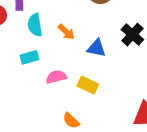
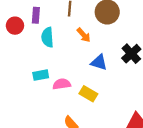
orange arrow: (66, 32) -> (84, 35), moved
cyan rectangle: (29, 57) -> (41, 75), moved

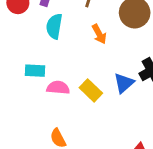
blue triangle: (99, 62) -> (124, 83), moved, turned 48
yellow rectangle: (88, 94) -> (91, 90), moved

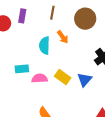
cyan semicircle: (54, 26) -> (44, 45), moved
blue triangle: (124, 83) -> (85, 80), moved

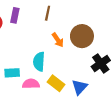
brown circle: (85, 19) -> (82, 36), moved
cyan semicircle: (44, 45) -> (39, 62), moved

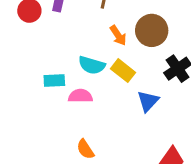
cyan semicircle: (39, 62) -> (92, 65), turned -78
yellow rectangle: (56, 83) -> (123, 71), moved

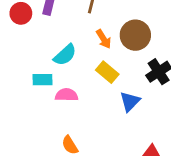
cyan semicircle: (92, 65) -> (65, 55), moved, turned -60

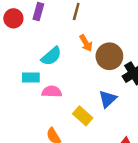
brown circle: (135, 35) -> (109, 56), moved
yellow rectangle: (107, 72) -> (83, 116), moved

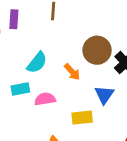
orange arrow: (86, 43) -> (72, 72), moved
yellow rectangle: (83, 116) -> (82, 118), turned -36

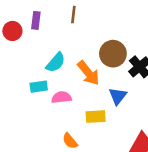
orange arrow: (72, 72) -> (88, 73), size x1.5

